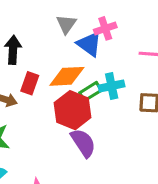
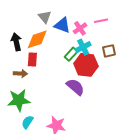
pink cross: (105, 28) -> (80, 28), moved
orange diamond: (67, 76) -> (37, 39), moved
red hexagon: (73, 110) -> (86, 65), moved

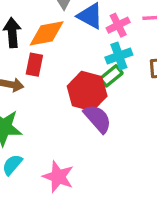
green rectangle: (71, 54) -> (111, 76), moved
red hexagon: (86, 65) -> (87, 91), moved

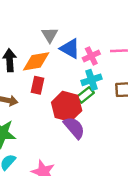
red rectangle: (34, 65) -> (37, 85), moved

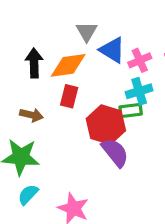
green rectangle: (85, 95) -> (131, 111), turned 30

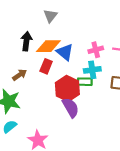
gray triangle: (87, 32) -> (50, 16), moved
blue triangle: (112, 50) -> (65, 52), moved
brown arrow: (31, 115) -> (20, 75), turned -56

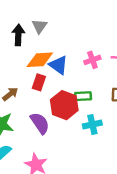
black arrow: (26, 41) -> (18, 35), moved
cyan cross: (92, 70) -> (92, 125), moved
purple semicircle: (71, 108) -> (40, 123), moved

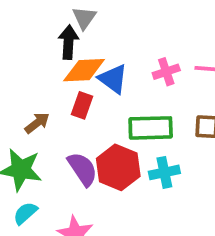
black arrow: (18, 35) -> (68, 42), moved
green rectangle: (83, 96) -> (151, 128), size x1.6
red hexagon: (64, 105) -> (118, 167), moved

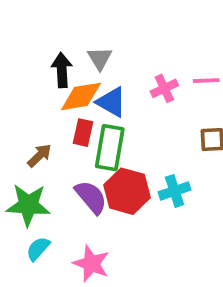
gray triangle: (84, 18) -> (100, 58), moved
green rectangle: (151, 128) -> (110, 148), moved, turned -72

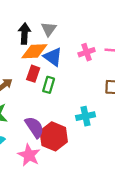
green rectangle: (110, 148) -> (49, 85), size x0.6
red hexagon: (127, 191) -> (54, 136), moved
purple semicircle: (91, 197) -> (34, 127), moved

